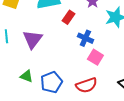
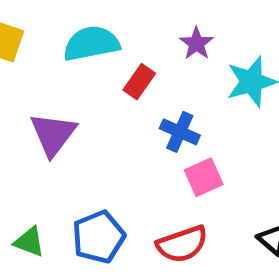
pink square: (95, 57) -> (204, 177), turned 35
green triangle: (26, 76) -> (29, 242), moved

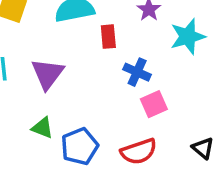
red rectangle: (139, 82) -> (108, 37), turned -40
green triangle: (29, 242) -> (42, 128), moved

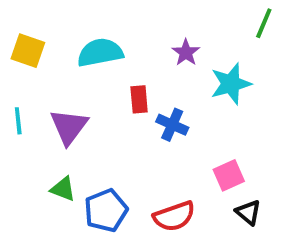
red rectangle: (108, 37) -> (139, 99), moved
pink square: (154, 104) -> (229, 175), moved

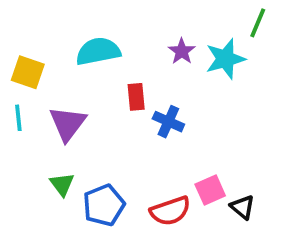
yellow square: (28, 51) -> (28, 72), moved
cyan star: (231, 84) -> (225, 59), moved
pink square: (229, 175) -> (210, 190), moved
green triangle: (63, 189) -> (62, 184), turned 32

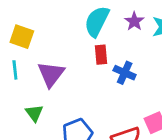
cyan semicircle: (98, 51) -> (97, 21), moved, turned -52
green triangle: (62, 184) -> (34, 113), moved

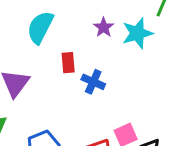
cyan semicircle: (97, 21) -> (40, 27), moved

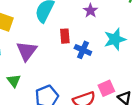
cyan star: (137, 33) -> (115, 39), moved

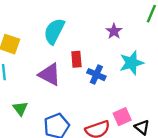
purple star: (90, 11) -> (114, 31), moved
purple triangle: (27, 51) -> (50, 75), moved, turned -40

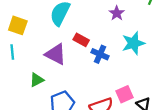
red rectangle: (76, 59) -> (81, 40), turned -56
green triangle: (20, 108) -> (37, 80), moved, turned 40

